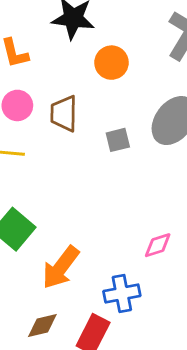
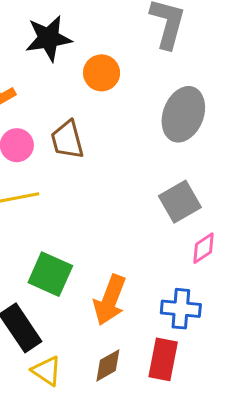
gray square: (118, 140) -> (180, 202), moved, size x1.5
blue cross: (122, 293) -> (181, 309), turned 32

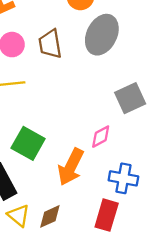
gray ellipse: (183, 114) -> (102, 35), moved
pink diamond: (203, 248) -> (101, 137), moved
brown diamond: (108, 365) -> (50, 216), moved

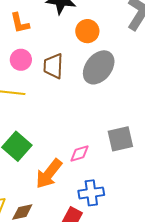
gray square: (130, 98) -> (120, 139), moved
blue cross: (123, 178) -> (91, 193), turned -30

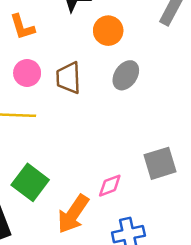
gray ellipse: (99, 67) -> (126, 75), size x0.7

